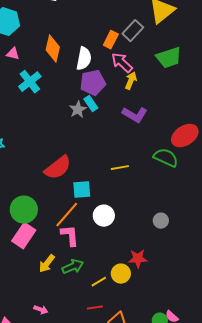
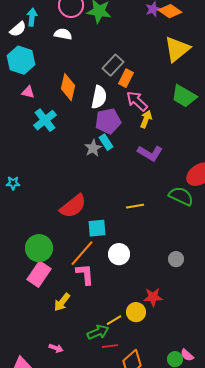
gray rectangle: (133, 31) -> (113, 65), moved
green trapezoid: (169, 58) -> (184, 96), turned 48
green arrow: (73, 267) -> (98, 332), moved

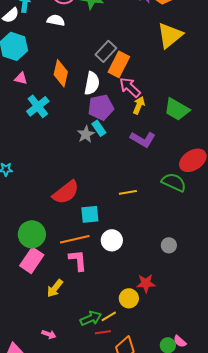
orange rectangle: (126, 78) -> (119, 64), size x1.4
green trapezoid: (184, 96) -> (177, 109), moved
orange line: (82, 253) -> (75, 239), turned 36
yellow line: (114, 320) -> (109, 316), moved

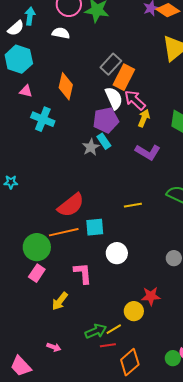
white semicircle: (92, 83) -> (114, 98), moved, turned -35
cyan cross: (38, 106) -> (43, 119), turned -30
orange line: (75, 239) -> (64, 232), moved
pink rectangle: (32, 260) -> (37, 273), size x0.7

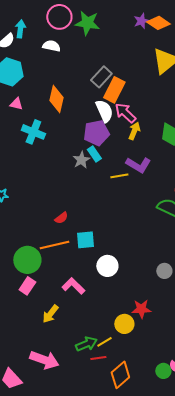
red semicircle: (71, 205) -> (61, 218), size x0.5
yellow line: (133, 205) -> (119, 176), moved
pink L-shape: (83, 273) -> (73, 286), turned -40
pink arrow: (54, 347) -> (44, 360), size x2.0

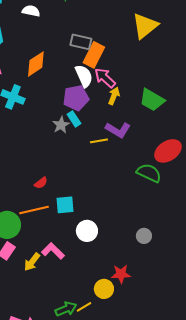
gray rectangle: (101, 77) -> (81, 42), turned 60
orange diamond: (56, 99) -> (36, 64), turned 44
yellow arrow: (50, 314) -> (32, 262), moved

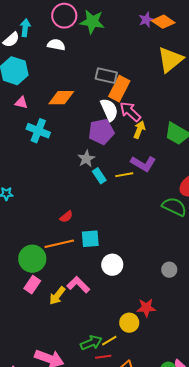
orange diamond: (36, 64) -> (61, 98), turned 32
cyan rectangle: (74, 119) -> (99, 176), moved

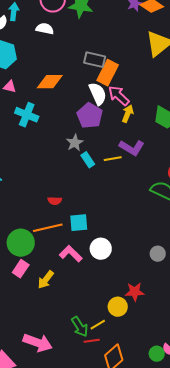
purple pentagon: (101, 132) -> (90, 116), turned -30
red semicircle: (66, 217) -> (55, 201), turned 40
pink L-shape: (78, 285) -> (71, 254), moved
green arrow: (91, 343) -> (80, 327), turned 80

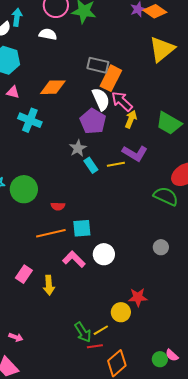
green circle: (21, 243) -> (24, 189), moved
gray circle: (158, 254) -> (161, 247), moved
yellow arrow: (46, 280) -> (49, 285), turned -42
pink arrow: (38, 343) -> (16, 337), moved, size x0.5

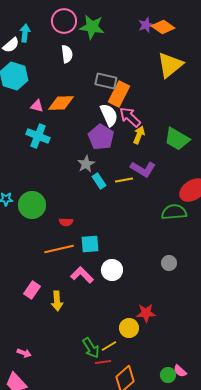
white semicircle: (48, 34) -> (67, 54), moved, turned 72
pink triangle: (13, 92) -> (37, 106), moved
green semicircle: (166, 196) -> (174, 212), turned -30

